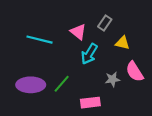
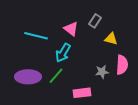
cyan arrow: (89, 54) -> (63, 53), moved
pink semicircle: (135, 72) -> (122, 65), turned -144

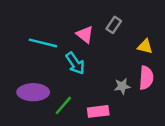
yellow triangle: (111, 39) -> (145, 47), moved
cyan arrow: (63, 53) -> (75, 63), turned -66
green line: (56, 76) -> (63, 105), moved

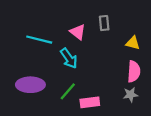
gray rectangle: (114, 25) -> (104, 23), turned -40
gray star: (122, 86) -> (131, 95), moved
green line: (63, 105) -> (68, 91), moved

